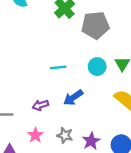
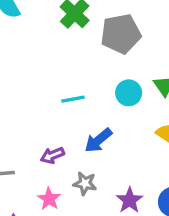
gray star: (65, 135) -> (85, 183), moved

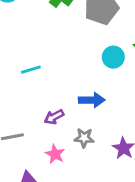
cyan line: (73, 99) -> (31, 70), moved
blue arrow: (98, 140) -> (92, 100), turned -135

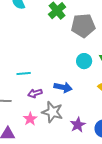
cyan line: (31, 70) -> (24, 73), moved
gray star: (84, 138) -> (52, 112), size x1.5

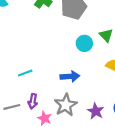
purple arrow: (35, 93) -> (33, 101), moved, turned -48
gray star: (52, 112) -> (66, 105), turned -30

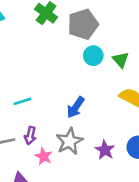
cyan circle: (84, 43) -> (93, 56), moved
blue arrow: (70, 76) -> (76, 107), turned 126

